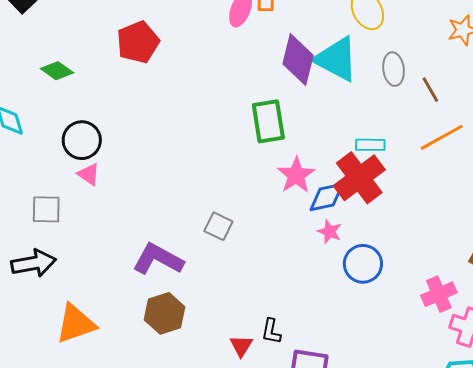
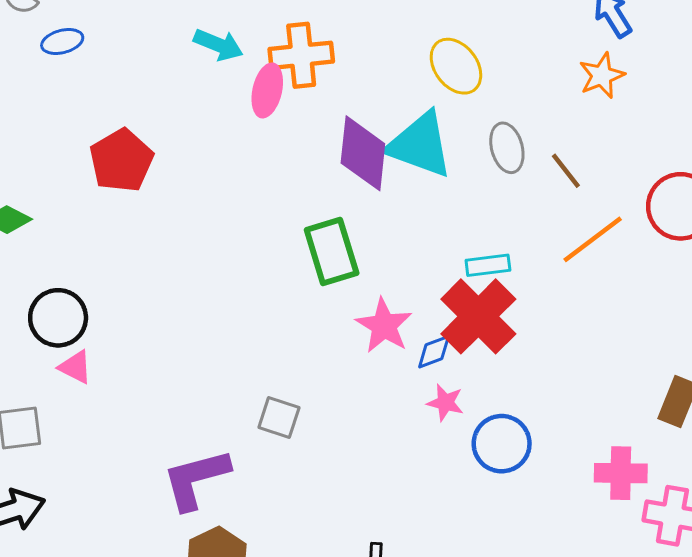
blue diamond: (327, 197) -> (434, 352), size x0.7
purple L-shape: (158, 259) -> (196, 479), turned -36
pink cross: (439, 294) -> (621, 473), turned 32

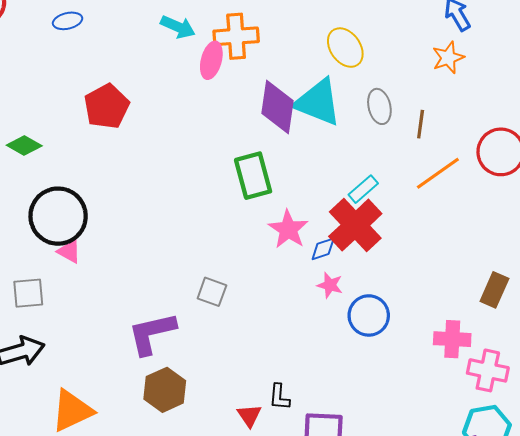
brown line: (566, 171) -> (421, 124), turned 44
cyan rectangle: (488, 265) -> (363, 189), turned -36
black circle: (58, 318) -> (58, 216), size x1.4

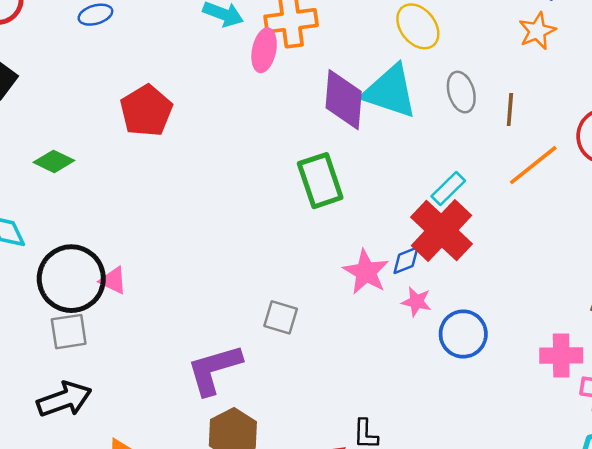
black circle: (58, 216) -> (71, 279), moved
pink star: (288, 229) -> (366, 272), moved

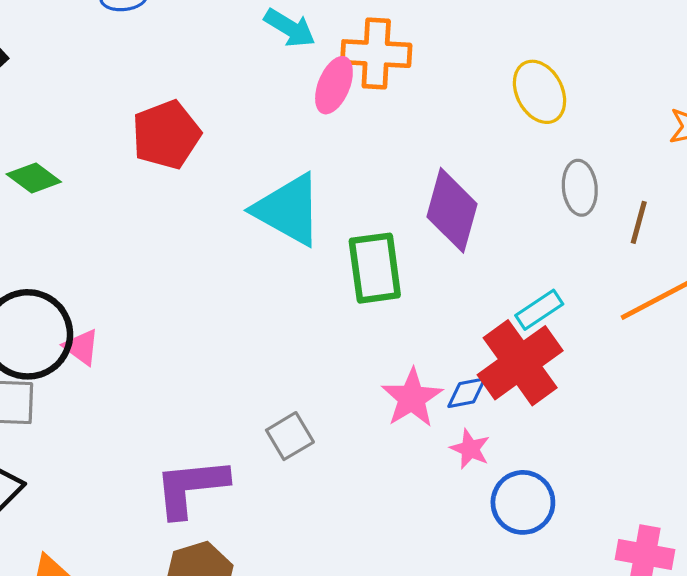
cyan triangle: (390, 91) -> (288, 210), moved
purple diamond: (344, 100) -> (452, 210), moved
gray square: (281, 317) -> (290, 436), turned 32

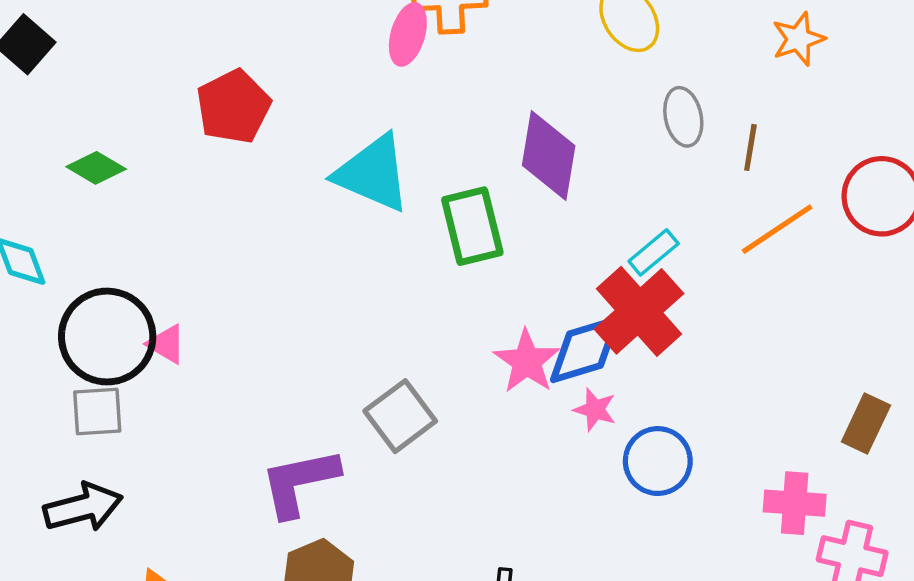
blue diamond: (467, 393) -> (585, 350), size x1.8
gray square: (290, 436) -> (400, 416), size x1.4

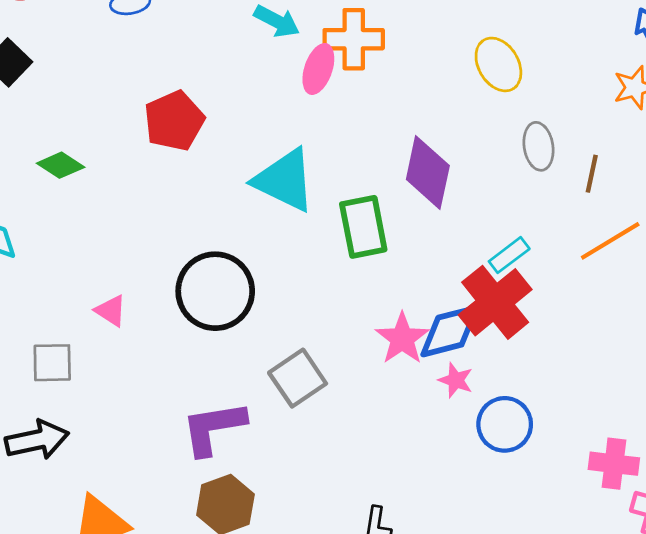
black circle: (107, 337) -> (215, 291), moved

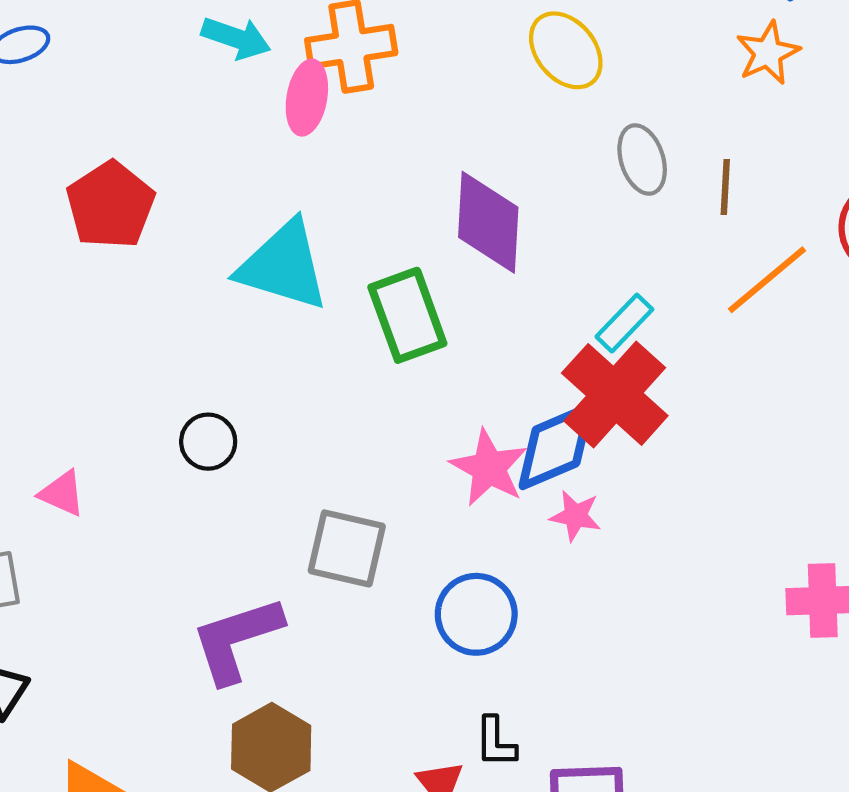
black circle: (215, 291) -> (208, 442), size x0.5
gray square: (298, 378) -> (347, 548), turned -34
blue circle: (505, 424) -> (476, 614), moved

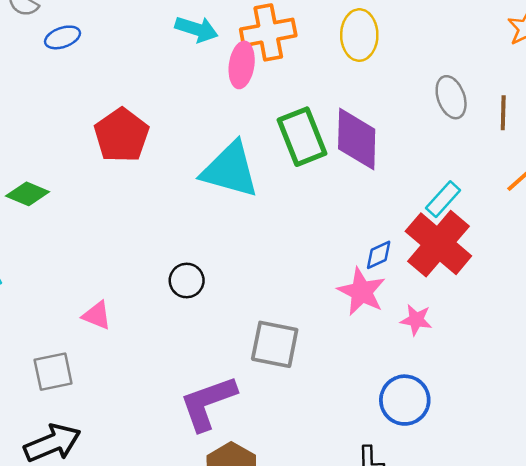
yellow ellipse: (566, 50) -> (359, 35), moved, turned 42
green rectangle: (407, 315) -> (302, 137), moved
blue diamond: (556, 446) -> (379, 255), moved, size x0.5
blue circle: (476, 614) -> (405, 400), moved

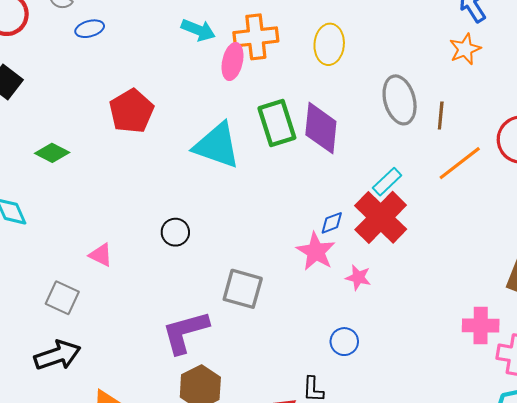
gray ellipse: (451, 97) -> (400, 100), size x1.4
gray square: (53, 372) -> (62, 298), turned 32
blue circle: (405, 400) -> (344, 342), size x0.7

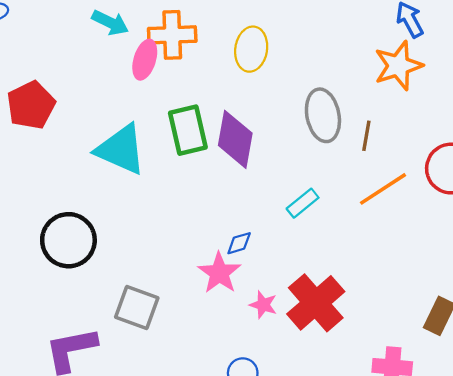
orange star: (465, 49) -> (398, 66), size x1.4
red cross: (381, 217) -> (316, 303), moved
black circle: (175, 232) -> (68, 240), size x1.8

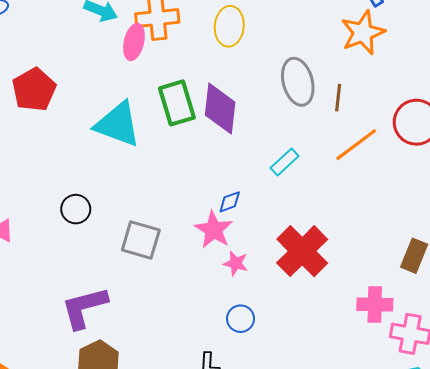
black circle: (68, 240) -> (76, 209), size x0.6
pink star: (263, 305) -> (236, 263), moved
gray square: (137, 307) -> (141, 240), moved

